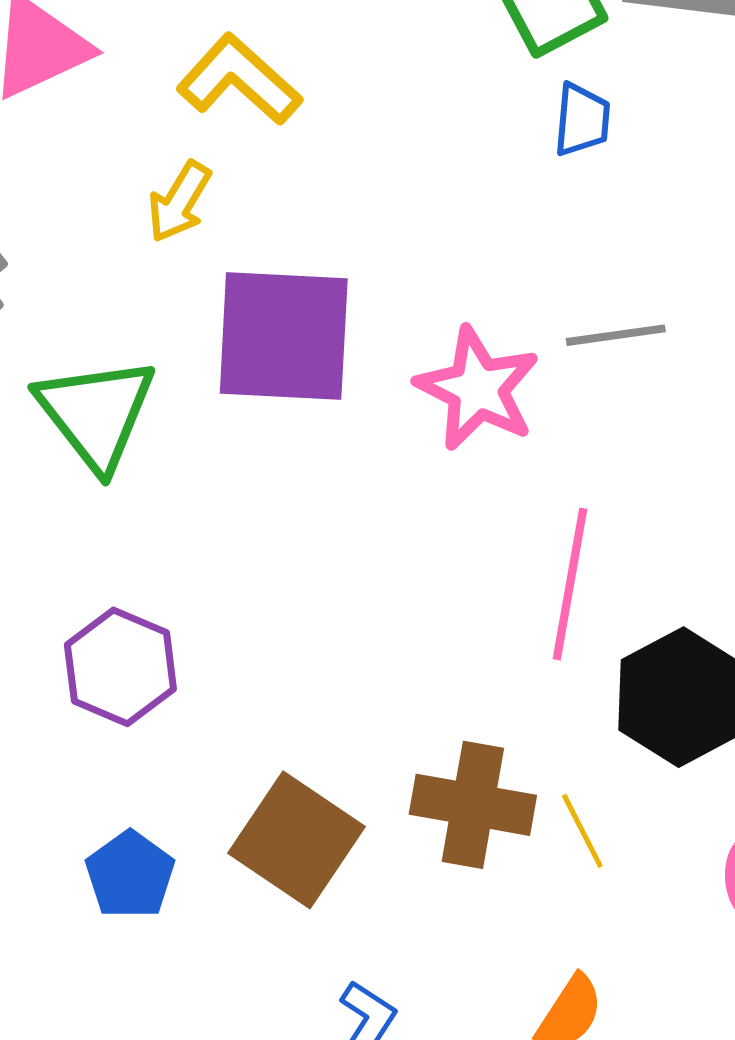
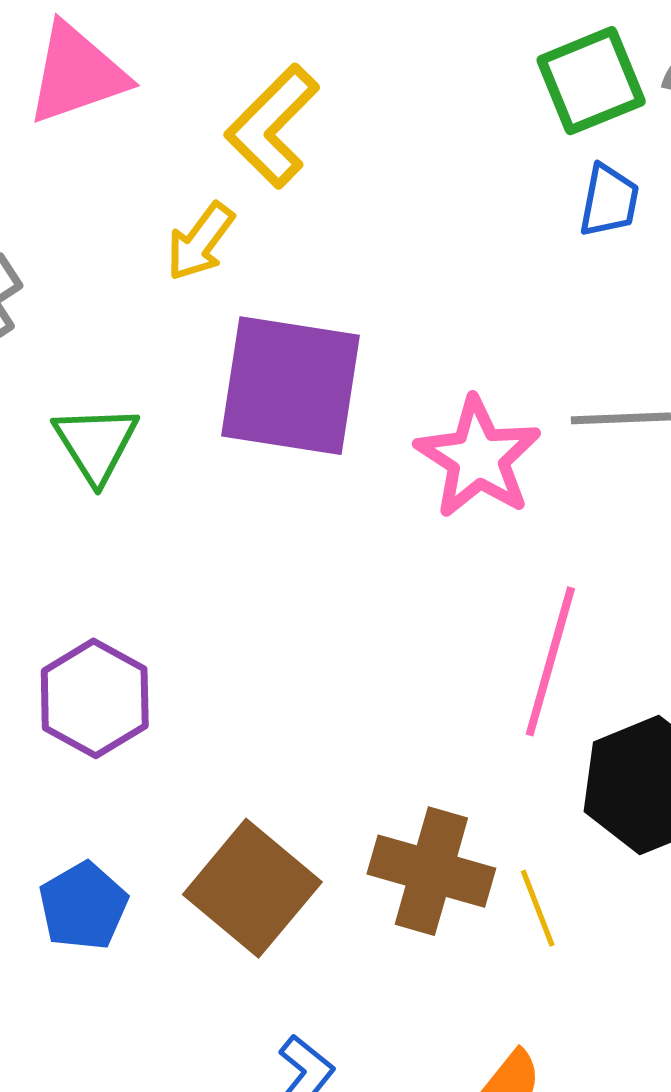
yellow L-shape: (239, 80) -> (272, 126), turned -93
green triangle: (96, 413) -> (96, 444), size x0.7

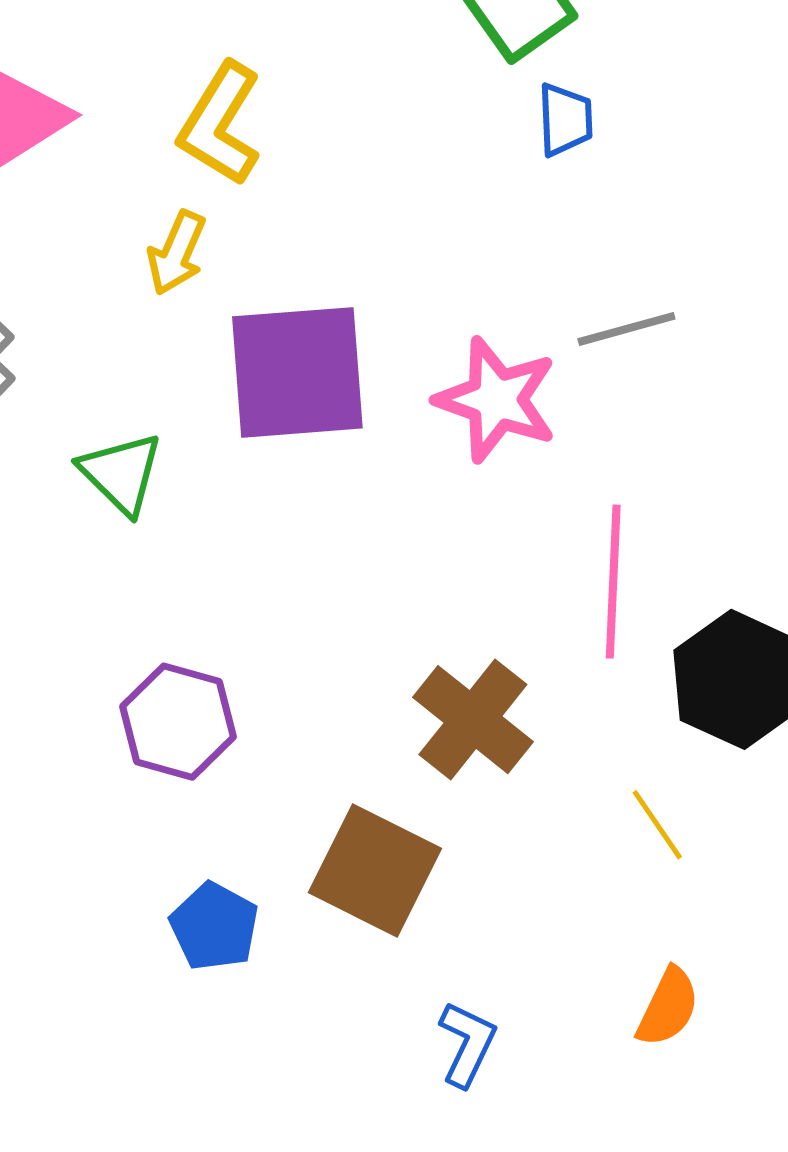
brown cross: (431, 871) -> (473, 720), moved, turned 36

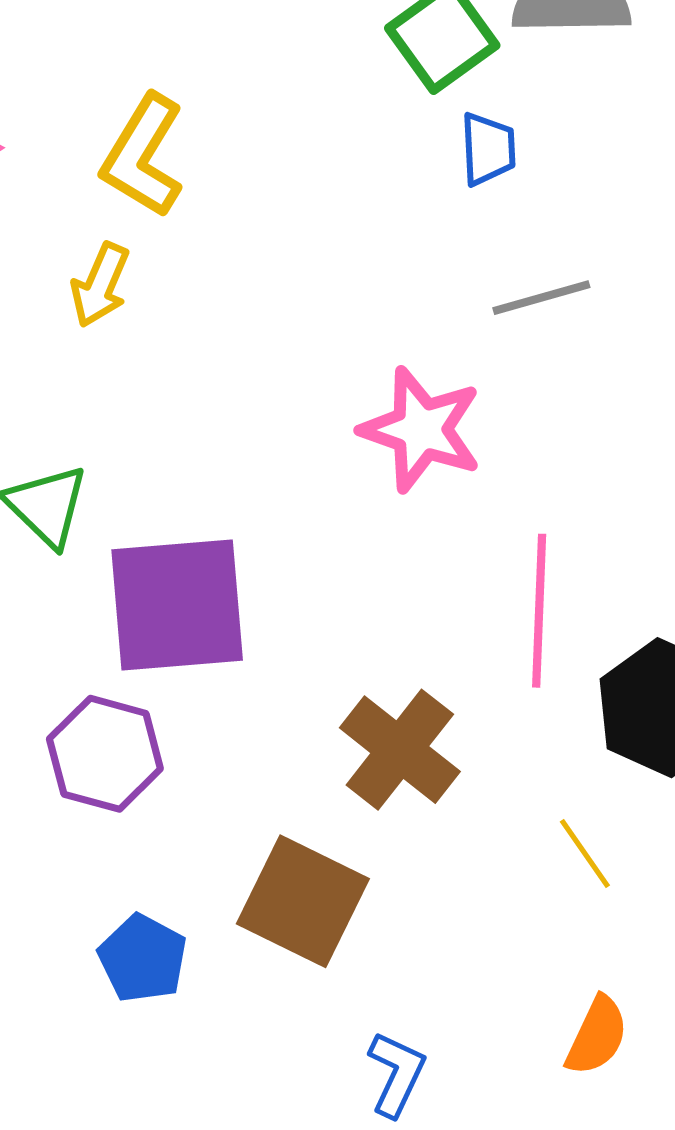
gray line: (626, 329) -> (541, 298), moved
purple square: (297, 372) -> (177, 605), moved

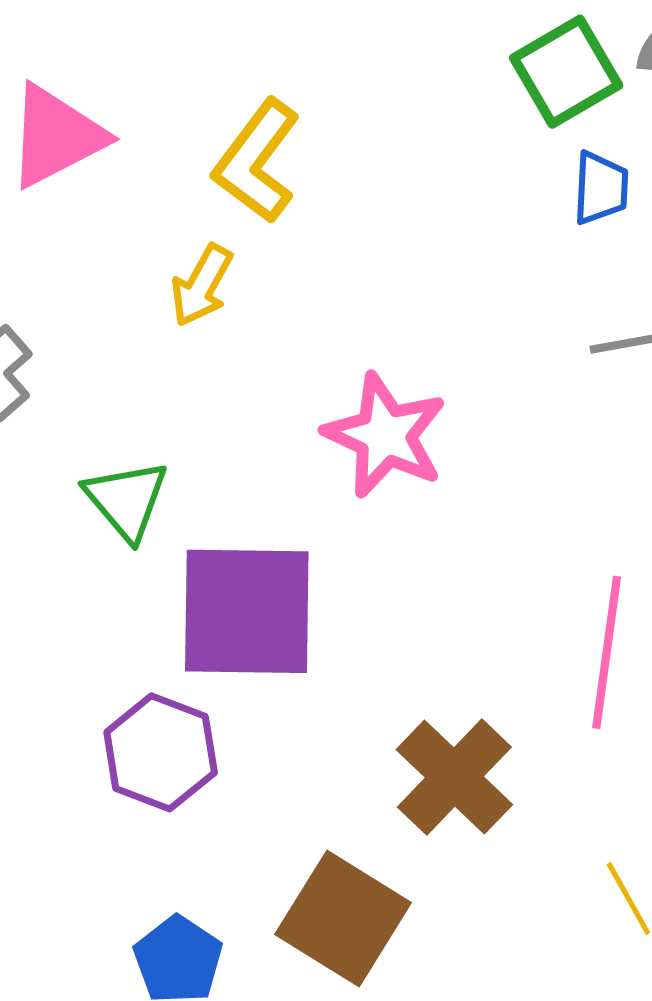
pink star: (421, 430) -> (385, 435), moved

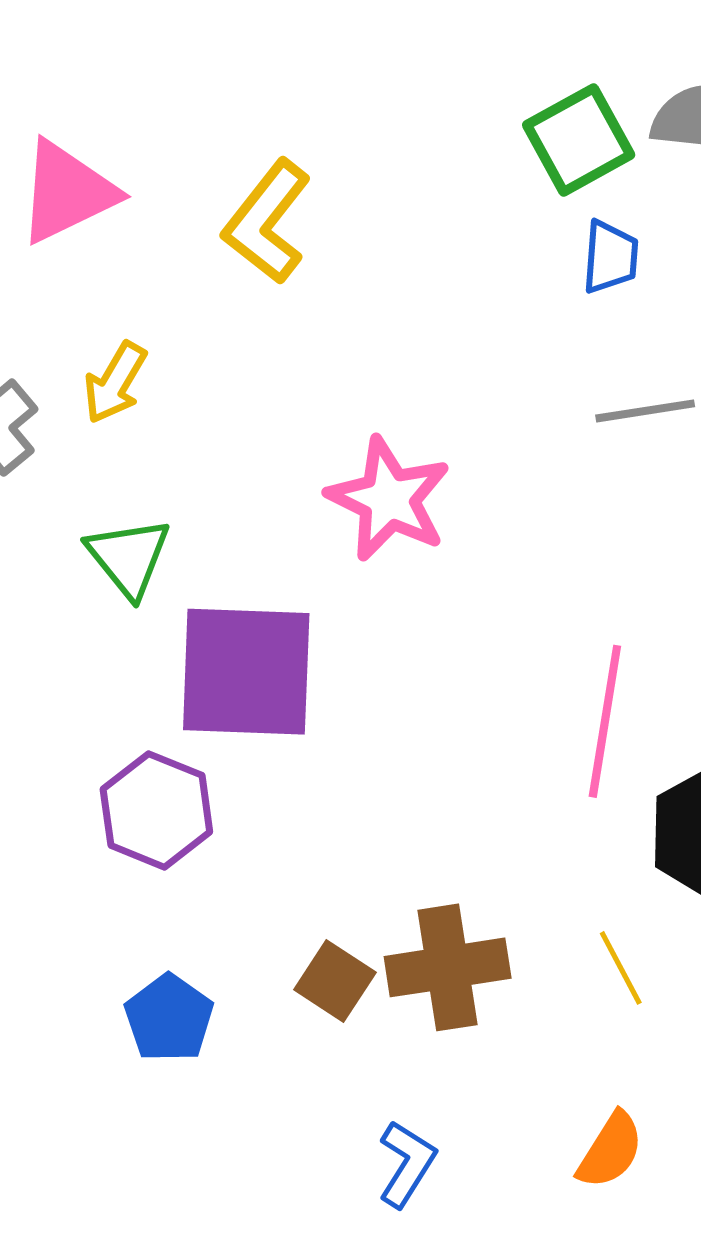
yellow arrow: (202, 285) -> (115, 383), moved
brown cross: (454, 777) -> (448, 967), moved, turned 36
brown square: (343, 918) -> (335, 981), size x0.6

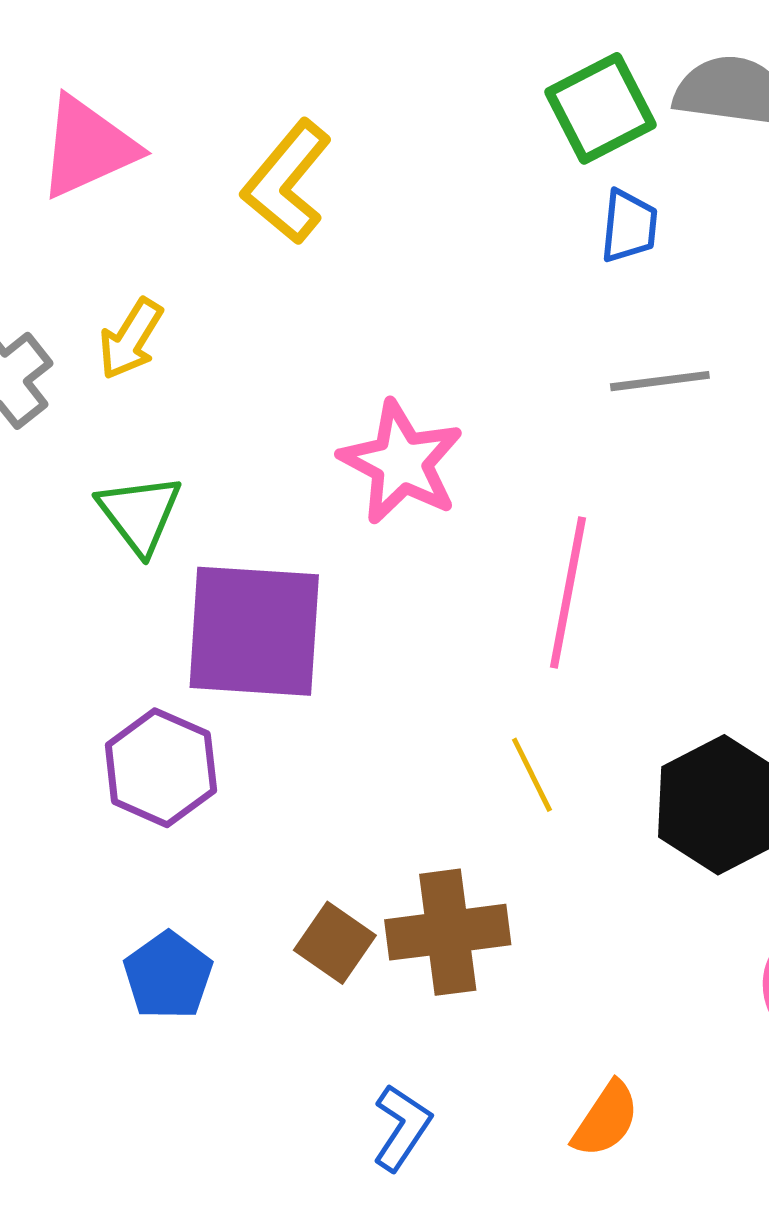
pink line: (605, 721) -> (568, 593), moved
yellow line: (621, 968) -> (532, 775), moved

